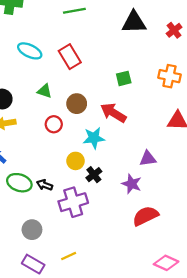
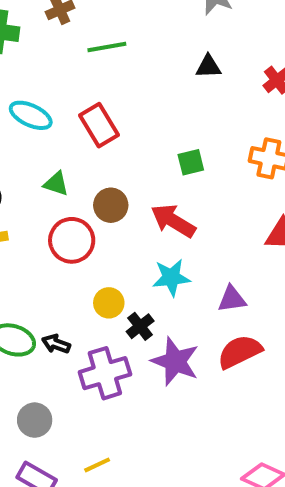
black triangle: (134, 22) -> (208, 67), size x0.6
red circle: (54, 124) -> (72, 240), size x1.5
cyan star: (94, 138) -> (171, 277), moved
purple star: (132, 184) -> (175, 361), moved, size x1.4
red semicircle: (145, 216) -> (240, 352), moved

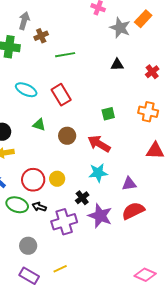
red circle: (72, 240) -> (33, 180), moved
yellow circle: (109, 303) -> (57, 179), moved

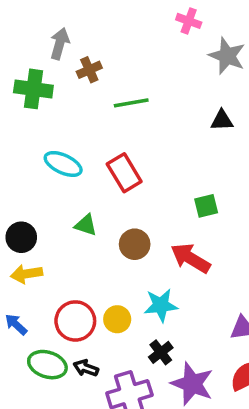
cyan star: (98, 173) -> (161, 305), moved

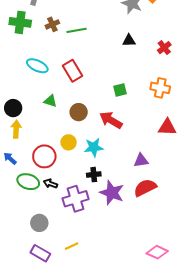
brown cross: (89, 70) -> (52, 24), moved
yellow arrow: (26, 274) -> (16, 129), turned 102
yellow circle: (117, 319) -> (69, 142), moved
black cross: (161, 352) -> (94, 175), turned 32

